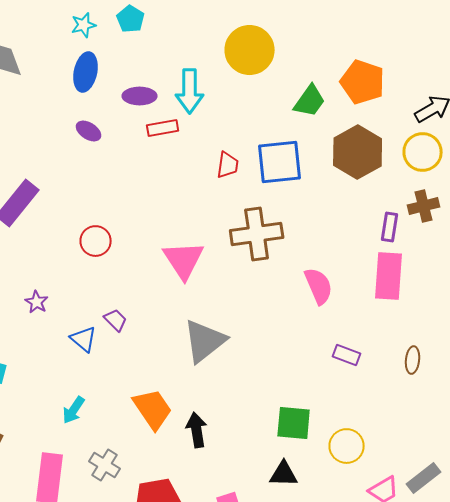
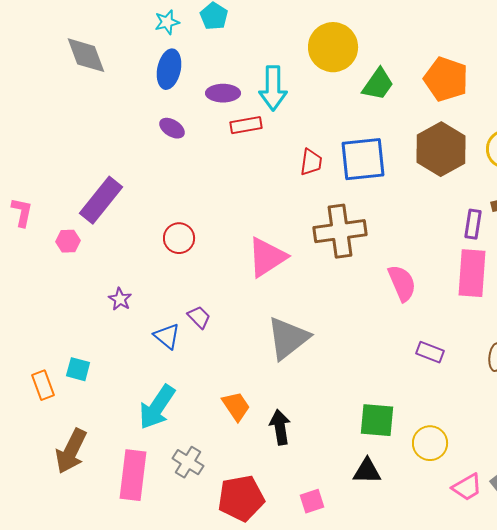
green trapezoid: (310, 101) -> (378, 84), moved
pink triangle: (184, 260) -> (267, 257), turned 30
orange trapezoid: (153, 409) -> (236, 406), size x0.7
cyan arrow: (74, 410) -> (157, 407), size x1.6

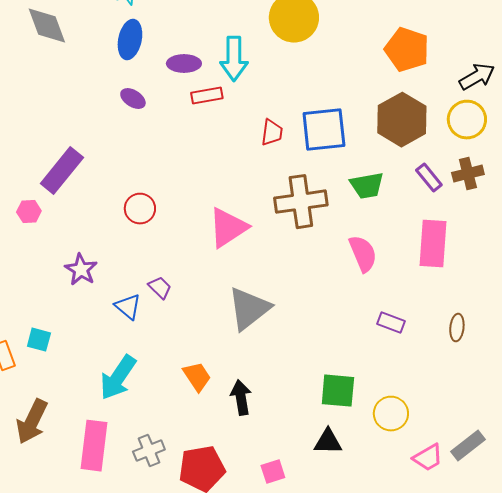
green trapezoid: (378, 84) -> (367, 186), moved, turned 45
purple rectangle: (473, 224) -> (429, 178), moved, turned -48
purple star: (120, 299) -> (81, 270), size x1.4
gray cross: (188, 462) -> (149, 451), moved, turned 36

